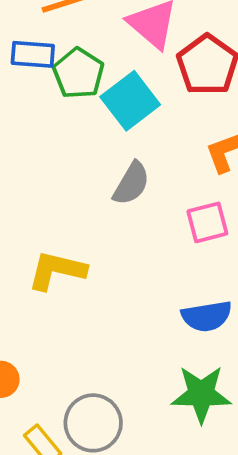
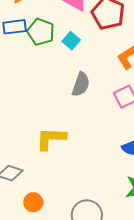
cyan square: (130, 101) -> (71, 41), size x0.6

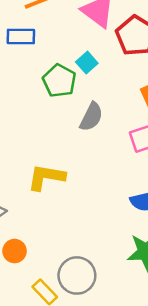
green pentagon: (41, 32) -> (59, 81), moved

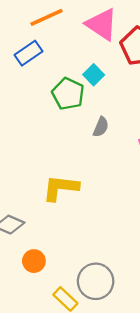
blue rectangle: (21, 37) -> (28, 53), turned -32
gray semicircle: (91, 117) -> (101, 127), size x0.7

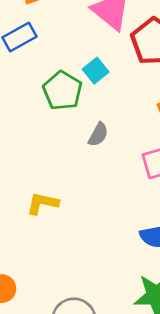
yellow L-shape: (61, 188) -> (43, 203), size x0.7

